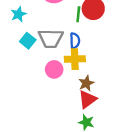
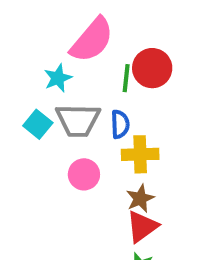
cyan star: (19, 14) -> (58, 78), moved
yellow cross: (75, 59) -> (140, 154), moved

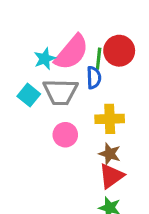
pink semicircle: (92, 40) -> (72, 52), moved
blue semicircle: (120, 124) -> (94, 78), moved
brown star: (140, 198) -> (110, 154), turned -30

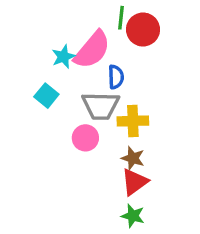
red circle: (119, 51) -> (143, 30), moved
green line: (99, 59) -> (121, 18), moved
gray trapezoid: (61, 92) -> (101, 106), moved

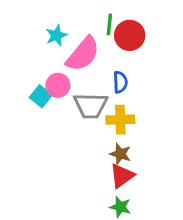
cyan star: (63, 57) -> (56, 35), moved
blue semicircle: (116, 77) -> (120, 82), moved
pink circle: (85, 138) -> (58, 85), moved

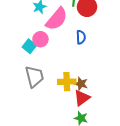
gray trapezoid: (91, 106) -> (34, 77), moved, turned -105
yellow cross: (120, 120) -> (67, 82), moved

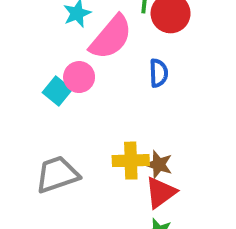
gray trapezoid: (34, 77) -> (57, 174), moved, turned -95

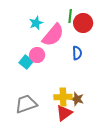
red triangle: (161, 192) -> (64, 113), moved

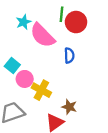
pink semicircle: (53, 35) -> (43, 35), turned 95
pink circle: (37, 55) -> (25, 79), moved
yellow cross: (63, 97) -> (41, 90), moved, turned 30

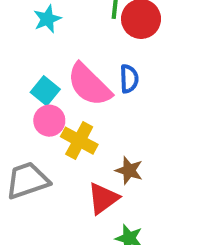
pink semicircle: (43, 35) -> (89, 85), moved
cyan square: (12, 66) -> (45, 91), moved

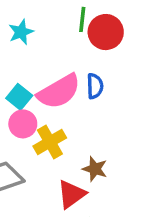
pink semicircle: (89, 85) -> (59, 91), turned -75
yellow cross: (79, 141) -> (50, 142), turned 32

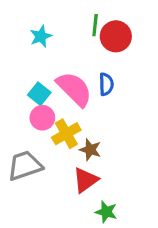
pink semicircle: (59, 91) -> (74, 89), turned -105
brown star: (95, 169) -> (90, 150), moved

